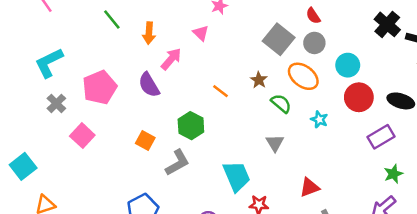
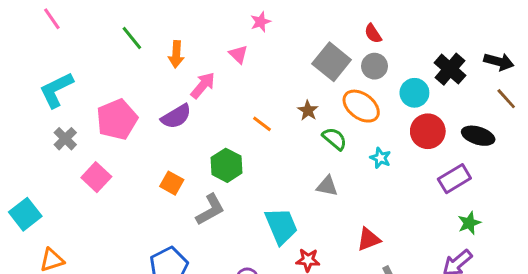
black cross: (387, 24) -> (450, 69), moved
purple semicircle: (149, 85) -> (176, 116), turned -90
gray triangle: (275, 143) -> (327, 186), turned -48

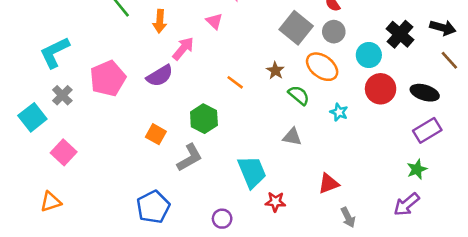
pink square: (96, 177) -> (64, 152), moved
purple rectangle: (454, 179) -> (427, 130), moved
cyan square: (25, 214) -> (32, 117), moved

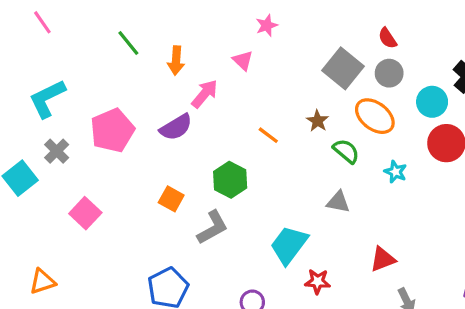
pink square: (64, 152) -> (85, 213), moved
cyan trapezoid: (252, 172) -> (289, 245), turned -120

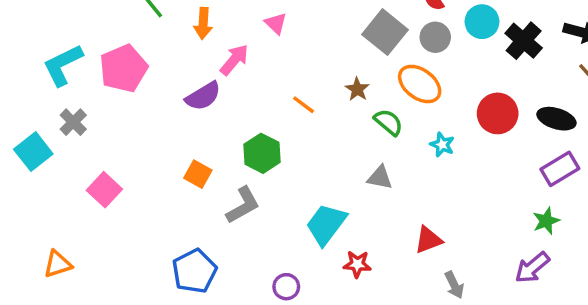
cyan circle: (432, 102) -> (482, 22), moved
pink pentagon: (112, 130) -> (123, 68), moved

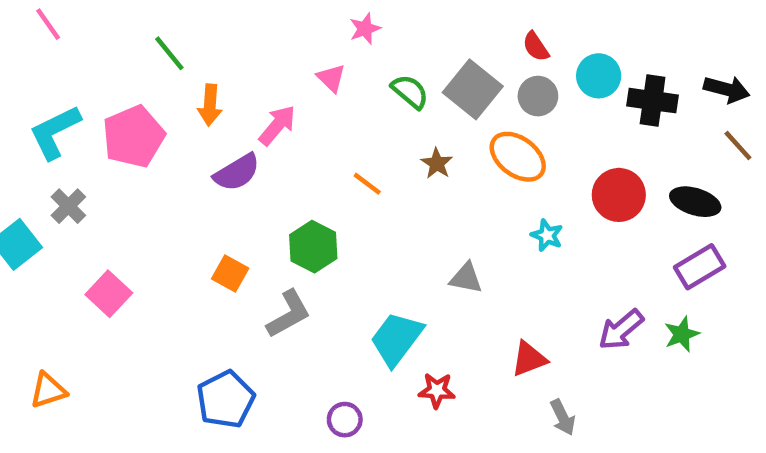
orange arrow: (203, 23) -> (210, 105), moved
black cross: (524, 41) -> (653, 101), turned -33
green semicircle: (388, 122) -> (410, 92), moved
purple arrow: (532, 268) -> (621, 330), moved

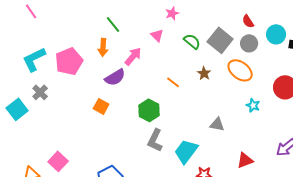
green line: (169, 53) -> (113, 24), moved
orange square: (230, 274) -> (101, 106), moved
pink square: (109, 294) -> (58, 161), moved
gray L-shape: (289, 314) -> (155, 140), moved, turned 145

